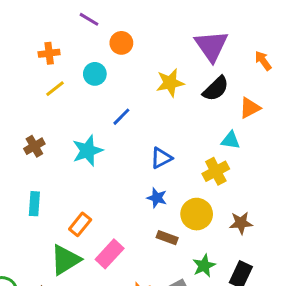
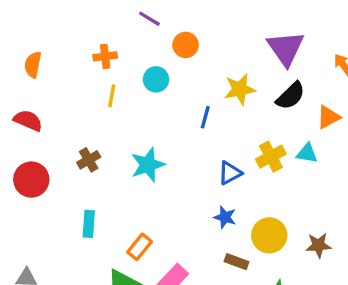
yellow line: (55, 89) -> (112, 96), turned -42
blue line: (121, 117) -> (205, 117), moved, turned -30
yellow cross: (216, 171) -> (271, 157), moved

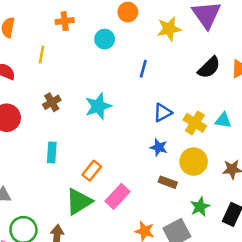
yellow star: (240, 89) -> (169, 29), moved
yellow line: (112, 96) -> (41, 55), moved
black semicircle: (291, 96) -> (209, 67), moved
cyan triangle: (307, 153) -> (223, 120), moved
yellow cross: (271, 157) -> (195, 123), moved, turned -30

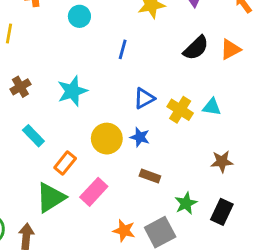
cyan rectangle: (52, 153) -> (33, 136), moved, turned -48
yellow circle: (194, 162) -> (107, 139), moved

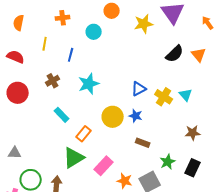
blue line: (123, 49) -> (71, 55), moved
orange triangle: (231, 49) -> (199, 55), turned -42
cyan triangle: (212, 107) -> (186, 95), turned 40
pink rectangle: (94, 192) -> (104, 166), moved

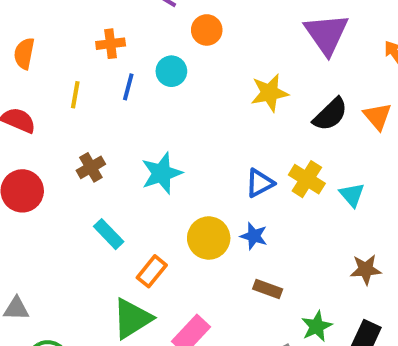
yellow star: (144, 24) -> (270, 93), moved
blue line: (71, 55) -> (128, 87), moved
yellow cross: (164, 97) -> (307, 179), moved

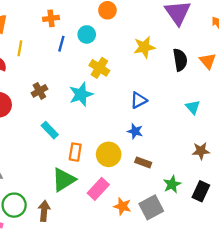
yellow line: (75, 95) -> (20, 48), moved
black semicircle: (330, 114) -> (180, 60), turned -55
yellow cross: (307, 179) -> (99, 68), moved
yellow circle: (209, 238) -> (109, 154), moved
orange rectangle: (152, 271) -> (75, 152), turned -30

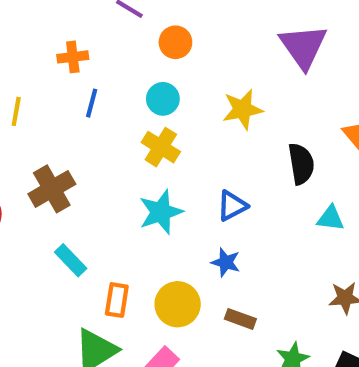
cyan circle: (87, 34) -> (163, 99), moved
black semicircle: (180, 60) -> (301, 164), moved
brown cross: (39, 91) -> (52, 189), size x1.5
cyan star: (81, 94) -> (161, 212), moved
cyan triangle: (193, 107) -> (331, 218), turned -42

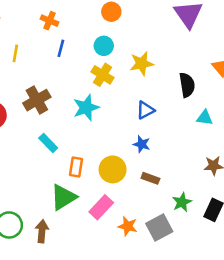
orange cross: (73, 57) -> (50, 21), turned 30
yellow star: (243, 109) -> (142, 63), moved
cyan star: (161, 212) -> (86, 108), moved

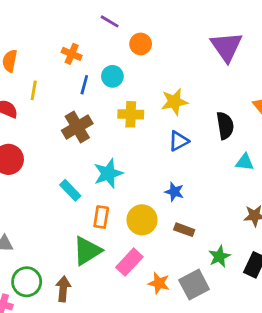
cyan circle: (104, 46) -> (112, 76), moved
yellow cross: (102, 75) -> (131, 114), turned -30
brown cross: (37, 100) -> (77, 127), moved
cyan star: (86, 108) -> (108, 173), moved
blue triangle: (145, 110) -> (179, 141), moved

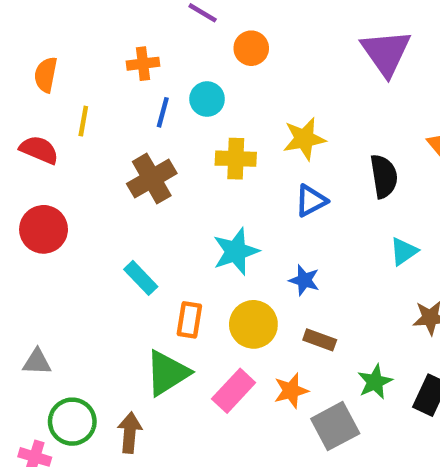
orange cross: (72, 54) -> (143, 64), turned -30
cyan triangle: (245, 162) -> (404, 251), moved, turned -42
cyan star: (108, 173) -> (236, 251), moved
orange star: (159, 283) -> (291, 391), moved, turned -30

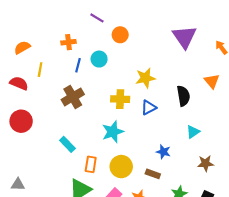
orange semicircle: (46, 75) -> (22, 47), turned 49
yellow cross: (236, 159) -> (120, 99), moved
blue star: (304, 280) -> (163, 152), moved

